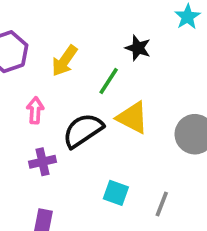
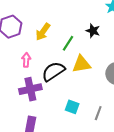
black star: (138, 48) -> (93, 31), moved
yellow triangle: (132, 118) -> (81, 64), turned -36
purple cross: (42, 162) -> (30, 89), size x1.5

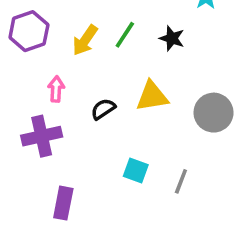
green line: (68, 43) -> (125, 35), moved
black semicircle: (53, 71) -> (103, 109), size x0.6
purple cross: (30, 89) -> (42, 136), moved

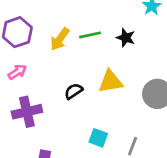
green line: (125, 35) -> (90, 35), turned 45
pink arrow: (56, 89) -> (17, 72), moved, turned 54

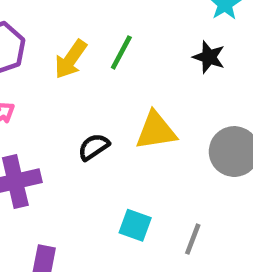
green line: (90, 35) -> (121, 52), turned -50
black star: (126, 38) -> (209, 57), moved

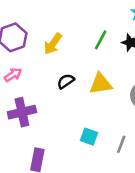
green line: (121, 52) -> (101, 40), moved
black semicircle: (94, 147) -> (66, 81), moved

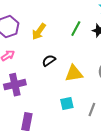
yellow triangle: (101, 84) -> (74, 74), moved
cyan square: (89, 137) -> (67, 104), turned -32

